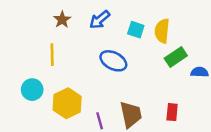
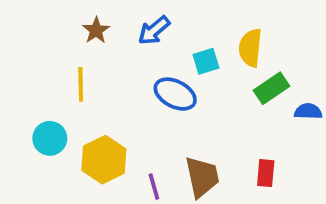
cyan square: (136, 30) -> (206, 61), moved, turned -35

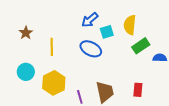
brown star: (96, 30) -> (26, 33), moved
blue arrow: (154, 30) -> (90, 20), moved
yellow line: (81, 84) -> (52, 47), moved

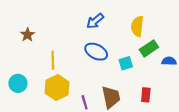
cyan square: (107, 32) -> (126, 63), moved
yellow line: (52, 47) -> (53, 60), moved
cyan circle: (26, 72) -> (18, 83), moved

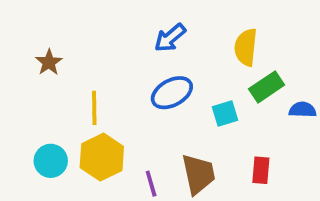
blue ellipse: (96, 52) -> (172, 93), turned -55
cyan circle: (18, 83) -> (51, 161), moved

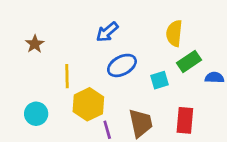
blue arrow: (170, 38) -> (107, 32), moved
yellow hexagon: (102, 157) -> (88, 104), moved
red rectangle: (261, 170) -> (185, 120), size x1.4

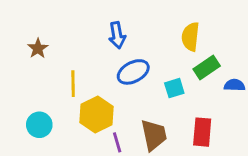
blue arrow: (107, 32) -> (117, 35), turned -60

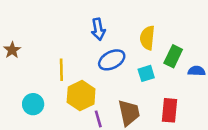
yellow semicircle: (190, 37) -> (147, 38), moved
brown star: (38, 48) -> (12, 50), moved
green rectangle: (207, 68) -> (173, 56), turned -30

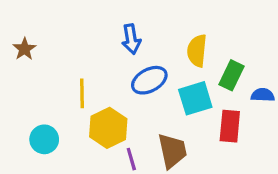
brown star: (12, 50) -> (24, 49), moved
cyan square: (146, 73) -> (195, 98), size x1.5
red rectangle: (169, 110) -> (230, 126), moved

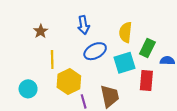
brown star: (24, 49) -> (41, 31), moved

